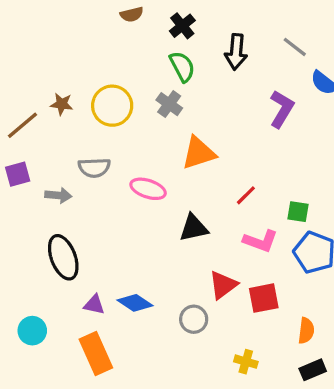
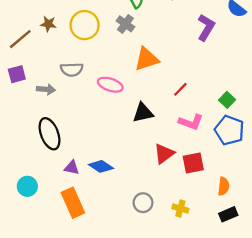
green square: (298, 212) -> (227, 100), moved, turned 35
gray circle: (194, 319) -> (143, 203), moved

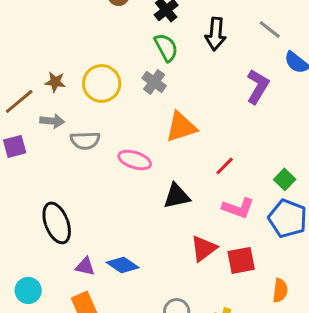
gray arrow: (46, 89) -> (52, 121), moved

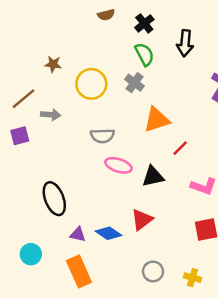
brown star: (55, 82) -> (53, 64), moved
gray semicircle: (85, 140) -> (102, 136), moved
pink ellipse: (135, 160) -> (118, 165), moved
red line: (225, 166) -> (180, 148), moved
red triangle: (204, 248) -> (142, 220), moved

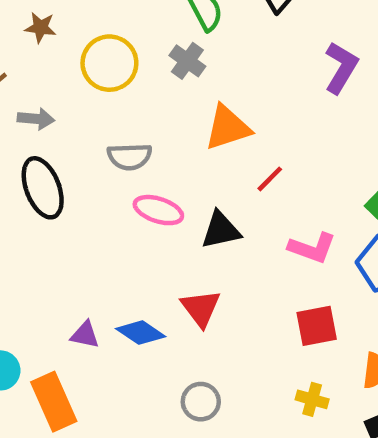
black ellipse: (54, 199) -> (43, 188), moved
red triangle: (142, 220) -> (201, 308), turned -30
orange rectangle: (79, 271) -> (54, 402), moved
gray circle: (153, 271) -> (201, 402), moved
yellow cross: (192, 278) -> (312, 399), moved

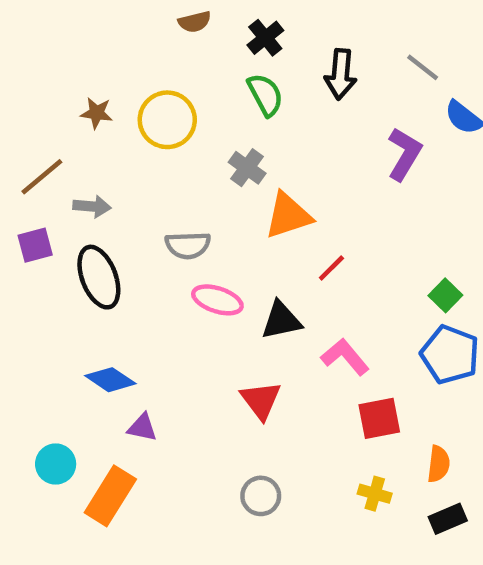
gray cross: (187, 61) -> (247, 168), moved
yellow circle: (109, 63) -> (167, 120), moved
pink L-shape: (312, 248) -> (345, 357), moved, turned -150
blue diamond: (141, 333) -> (110, 380), moved
orange rectangle: (54, 402) -> (110, 496), turned 56

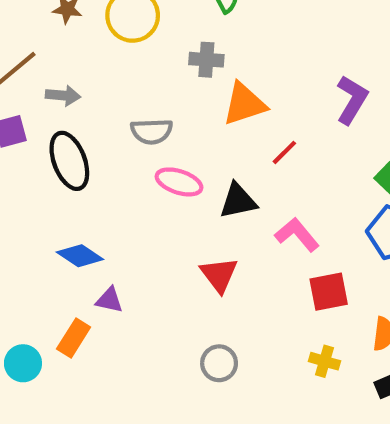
purple L-shape: (404, 154) -> (352, 100), moved
gray cross: (247, 168) -> (206, 60), turned -32
cyan circle: (56, 464) -> (23, 363), moved
orange rectangle: (110, 496) -> (74, 338), moved, size x0.7

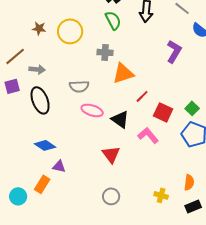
purple L-shape: (352, 100) -> (174, 51), moved
black triangle: (238, 201) -> (120, 119), turned 48
red square: (329, 292) -> (163, 112), moved, turned 36

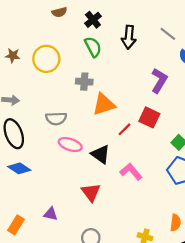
red square: (163, 112) -> (149, 117), moved
blue diamond: (45, 145) -> (19, 168), moved
purple triangle: (59, 166) -> (51, 214), moved

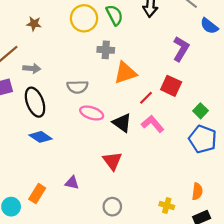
yellow circle: (46, 59) -> (84, 18), moved
pink L-shape: (131, 172) -> (153, 124), moved

